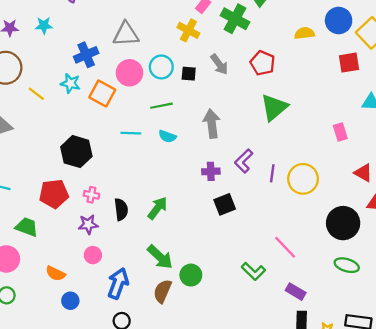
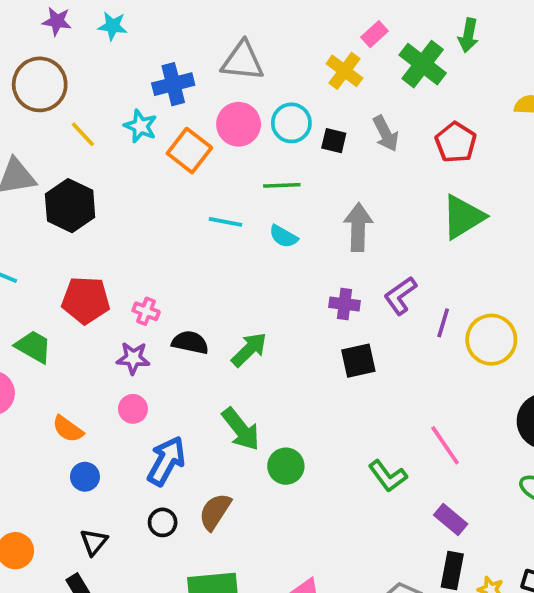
black hexagon: (76, 152) -> (70, 206), moved
black semicircle: (121, 209) -> (190, 342), turned -80
brown semicircle: (162, 291) -> (215, 512), moved

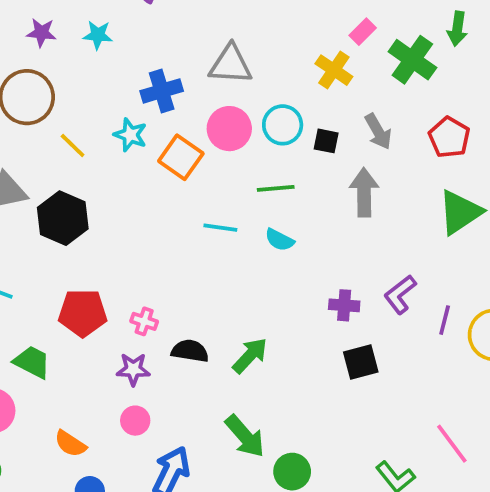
gray arrow: (358, 227) -> (364, 192), moved

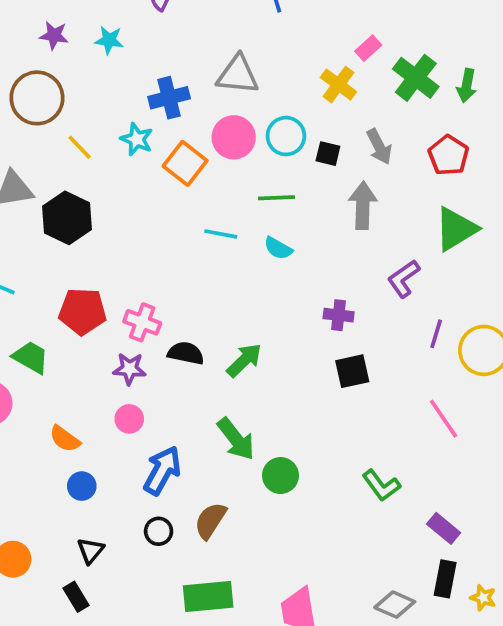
green arrow: (457, 29) -> (467, 86), moved
purple L-shape: (400, 294) -> (404, 279), moved
pink cross: (144, 321) -> (142, 322), size x1.4
pink line: (452, 444) -> (444, 419), moved

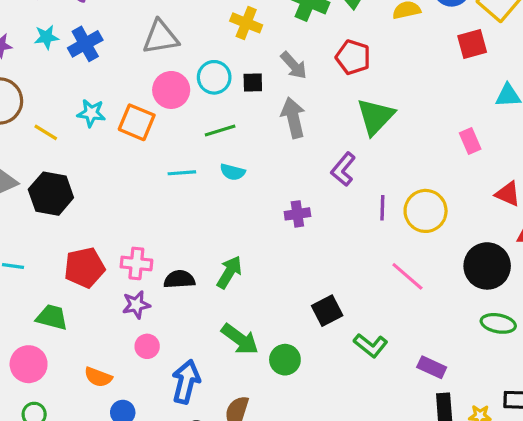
blue cross: (169, 98) -> (85, 44), moved
black square: (352, 371) -> (327, 311), moved

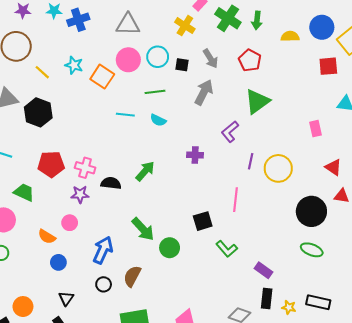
gray arrow: (293, 118) -> (204, 92), turned 30
green arrow: (229, 272) -> (145, 171), moved
pink line: (407, 276) -> (235, 200), moved, turned 45
pink circle: (147, 346) -> (70, 223), moved

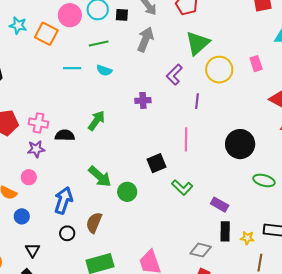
yellow circle: (278, 168) -> (219, 70), moved
black circle: (311, 211) -> (240, 144), moved

